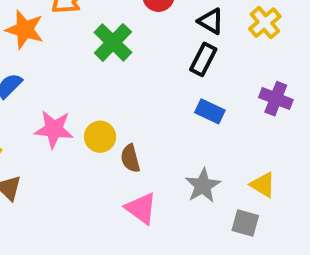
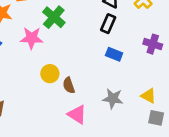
pink star: (54, 129) -> (32, 38), moved
gray star: (203, 186) -> (113, 99), turned -30
gray square: (245, 223) -> (156, 118), moved

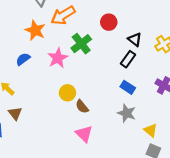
pink star: (32, 38) -> (58, 58), turned 30
brown semicircle: (69, 85) -> (82, 107), turned -32
gray star: (113, 99) -> (127, 113), moved

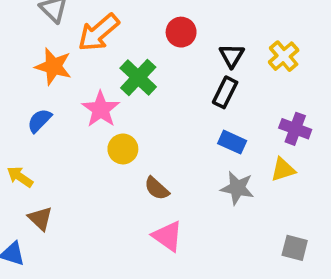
black triangle: (135, 39) -> (232, 56), turned 32
yellow circle: (67, 93) -> (123, 149), moved
yellow triangle: (151, 130) -> (283, 169), moved, turned -48

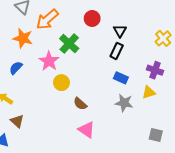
yellow cross: (284, 56) -> (163, 38), moved

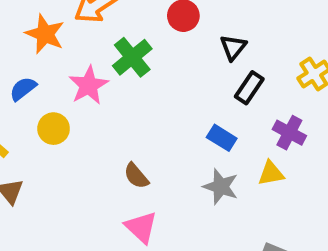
black rectangle: (117, 51) -> (249, 88), moved
yellow circle: (61, 83) -> (54, 129), moved

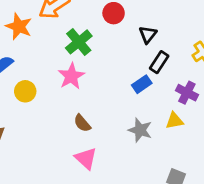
pink star: (89, 85) -> (71, 76), moved
blue rectangle: (222, 138) -> (142, 84), moved, turned -66

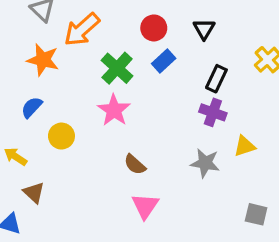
black triangle: (148, 35) -> (204, 29), moved
blue rectangle: (142, 84) -> (164, 61), moved
purple cross: (187, 93) -> (213, 112), moved
pink triangle: (86, 158) -> (145, 206), turned 30

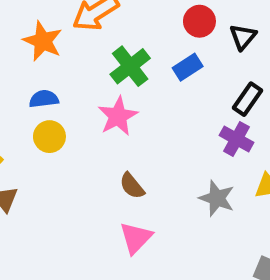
red circle: (154, 28) -> (199, 21), moved
blue semicircle: (32, 107) -> (44, 99), moved, turned 30

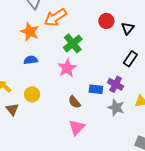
blue rectangle: (188, 67) -> (96, 89), moved, turned 40
yellow circle: (49, 137) -> (32, 94), moved
purple cross: (236, 139) -> (116, 84), moved

